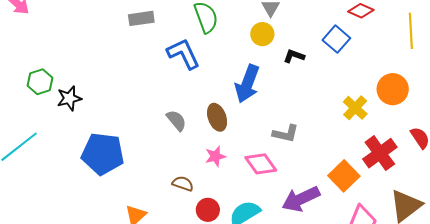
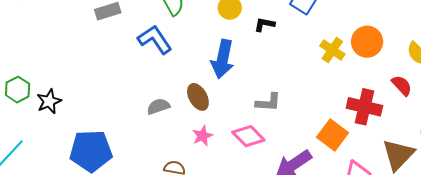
yellow cross: (355, 108) -> (332, 50), moved
gray semicircle: (176, 120) -> (158, 106), turned -60
red cross: (380, 153) -> (364, 107), turned -32

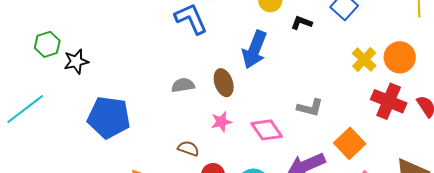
gray L-shape: (268, 102) -> (310, 108), moved
red cross: (364, 107) -> (389, 101), moved

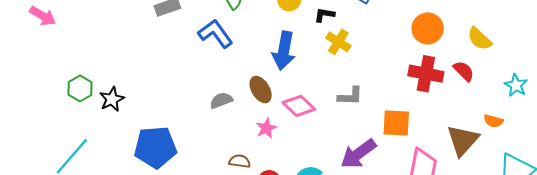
yellow cross: (364, 60) -> (338, 42), moved
pink diamond: (267, 130) -> (299, 106), moved
orange square: (350, 143) -> (396, 123), turned -32

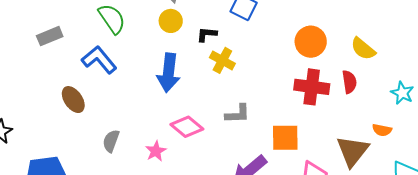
red semicircle: (464, 71) -> (349, 82), turned 40
brown ellipse: (261, 90) -> (73, 100), moved
gray semicircle: (221, 100) -> (111, 141), moved, turned -45

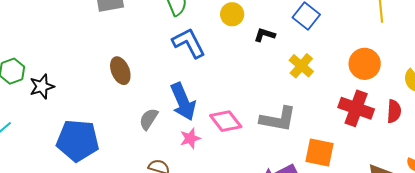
blue L-shape: (99, 60) -> (189, 43), moved
yellow cross: (222, 60) -> (301, 66), moved
blue arrow: (169, 73) -> (183, 102), moved, turned -42
gray L-shape: (238, 114) -> (278, 119), size x1.4

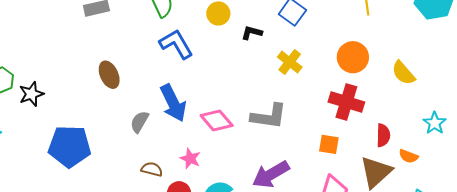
red semicircle: (394, 111) -> (383, 135), moved
pink star: (190, 138) -> (190, 159), moved, turned -30
orange square: (320, 153) -> (329, 144), moved, size x0.7

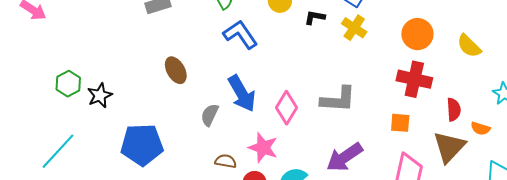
yellow cross: (290, 62) -> (354, 28), moved
pink diamond: (217, 120) -> (286, 108), turned 76
pink star: (190, 159) -> (263, 148), size x1.4

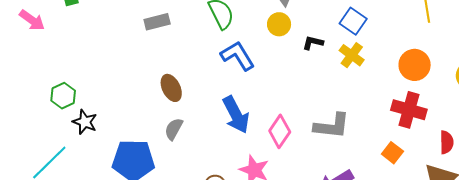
black star: (100, 95) -> (85, 122), moved, turned -30
gray semicircle: (210, 115) -> (174, 129), moved
orange square: (400, 123) -> (392, 153), turned 30

